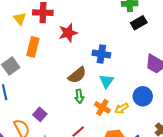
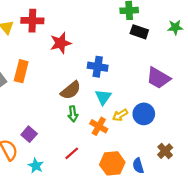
black rectangle: (139, 23) -> (139, 32), turned 49
orange rectangle: (33, 47) -> (21, 71), moved
yellow arrow: (122, 108) -> (120, 115), moved

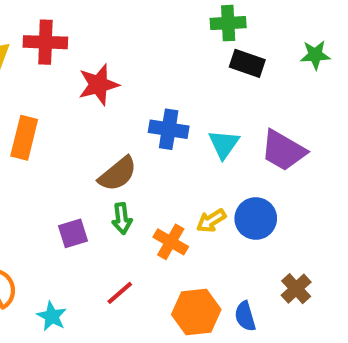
cyan triangle: (103, 97) -> (224, 144), moved
purple square: (29, 134) -> (73, 233), moved, turned 32

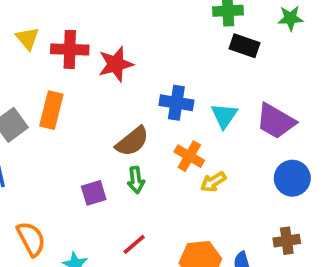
red cross: (45, 42) -> (70, 49), moved
green star: (315, 55) -> (290, 18), moved
blue circle: (256, 219) -> (292, 178), moved
orange cross: (171, 242) -> (189, 156), moved
brown cross: (296, 289) -> (287, 241), turned 35

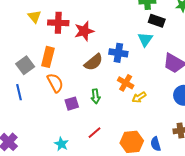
cyan triangle: (224, 116) -> (145, 39), moved
brown semicircle: (132, 141) -> (93, 62), moved
orange semicircle: (31, 239) -> (55, 83), moved

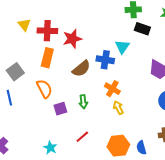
cyan triangle: (145, 39) -> (122, 47), moved
orange rectangle: (48, 57) -> (47, 58), moved
yellow arrow: (139, 97) -> (118, 108), moved, turned 96

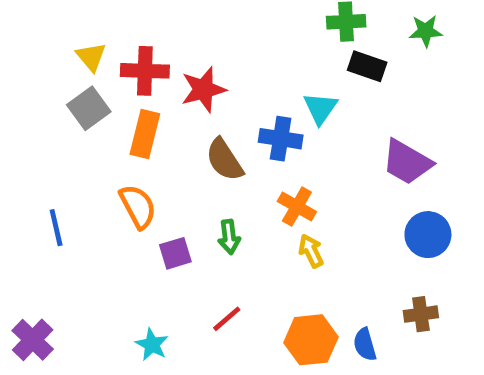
brown semicircle: (81, 69) -> (224, 160), turned 96
gray square: (15, 72) -> (89, 108), moved

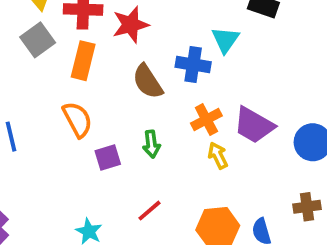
purple trapezoid: (407, 162) -> (254, 125), moved
orange cross: (297, 206) -> (206, 119), turned 32

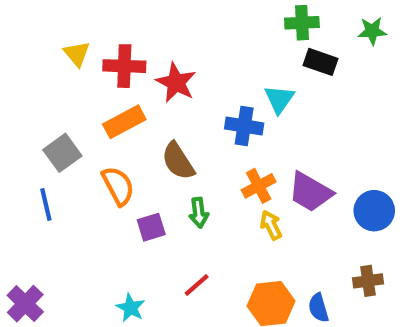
red star: (131, 25) -> (176, 83), turned -30
gray square: (38, 40) -> (62, 153), moved
orange rectangle: (83, 61) -> (124, 122), turned 48
brown semicircle: (148, 82) -> (178, 161), moved

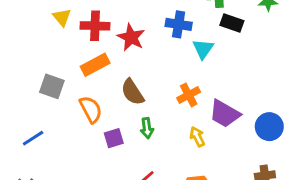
blue cross: (244, 126) -> (179, 24), moved
gray square: (62, 153) -> (52, 86), turned -35
orange cross: (259, 186) -> (189, 95), moved
blue line: (46, 204) -> (33, 138), moved, turned 70

